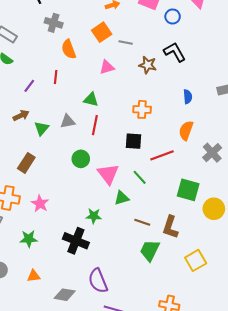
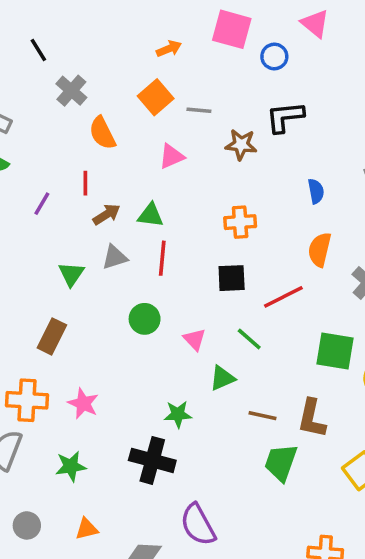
gray cross: (54, 23) -> (71, 91), turned 30
black L-shape: (175, 52) -> (285, 117), turned -60
brown arrow: (21, 115) -> (106, 214), moved
pink triangle: (108, 174) -> (195, 339), size x0.6

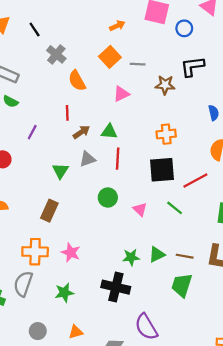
purple line: (42, 204) -> (32, 132), moved
black square: (232, 278) -> (162, 170), size x1.4
green triangle: (222, 378) -> (157, 254), moved
green trapezoid: (281, 463) -> (182, 285), moved

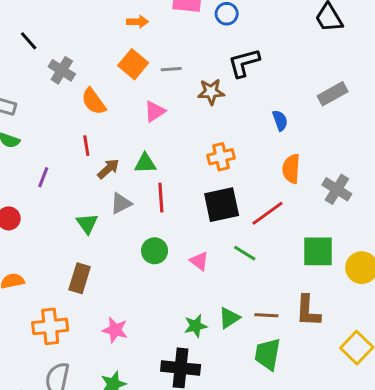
orange arrow: (117, 26) -> (138, 22), turned 32
orange cross: (35, 252) -> (50, 326), moved

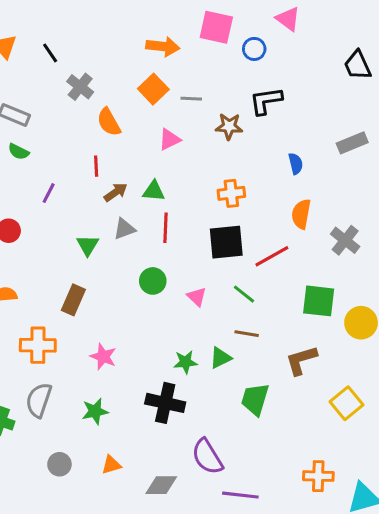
orange arrow: (138, 22) -> (163, 46), size x1.5
brown L-shape: (308, 311) -> (301, 360), turned 64
brown line: (266, 315) -> (247, 334), moved

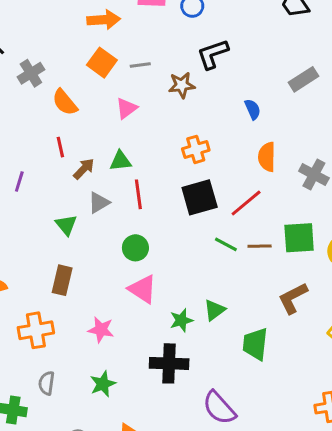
gray cross: (80, 87) -> (31, 73), turned 30
pink triangle: (197, 297) -> (143, 289), moved, size x1.5
brown line: (247, 334) -> (260, 246), moved
gray semicircle: (39, 400) -> (47, 383), size x0.7

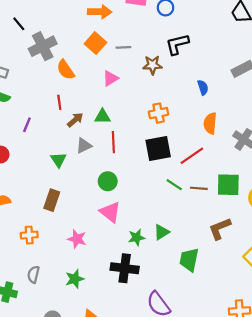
gray cross: (31, 73) -> (43, 46), size x1.4
orange cross: (36, 330) -> (29, 235), size x0.7

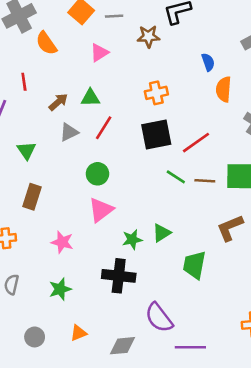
red line: (59, 102) -> (24, 82), moved
orange semicircle: (210, 123) -> (224, 89), moved
red line: (113, 142) -> (104, 128), turned 35
green triangle: (58, 160) -> (26, 150), moved
pink triangle: (110, 212) -> (101, 210), turned 45

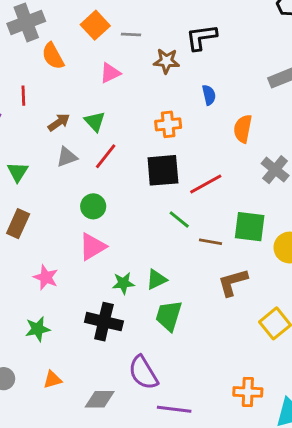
blue semicircle: (208, 62) -> (209, 95), moved
green triangle: (90, 98) -> (95, 122), turned 42
brown line: (205, 181) -> (210, 242), moved
green trapezoid: (194, 265) -> (169, 316), moved

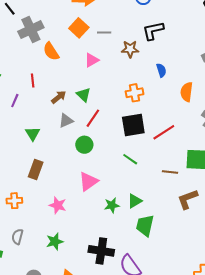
green circle: (93, 206) -> (84, 145), moved
green line: (179, 220) -> (130, 159), moved
black cross: (104, 322) -> (101, 251), moved

